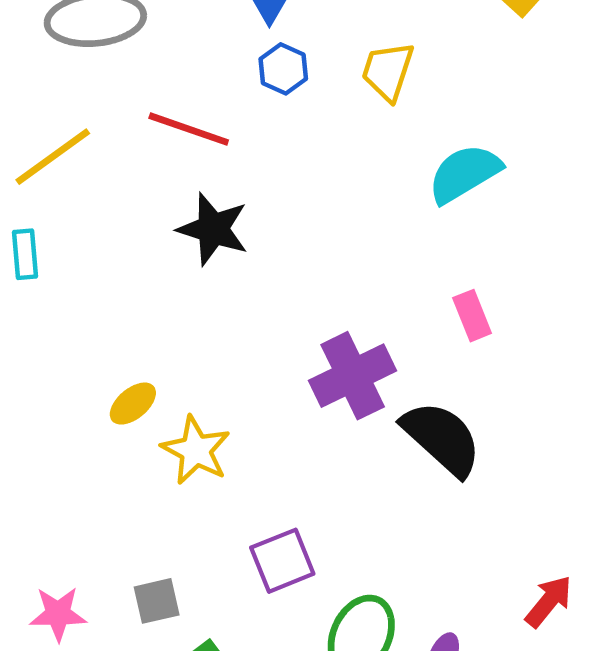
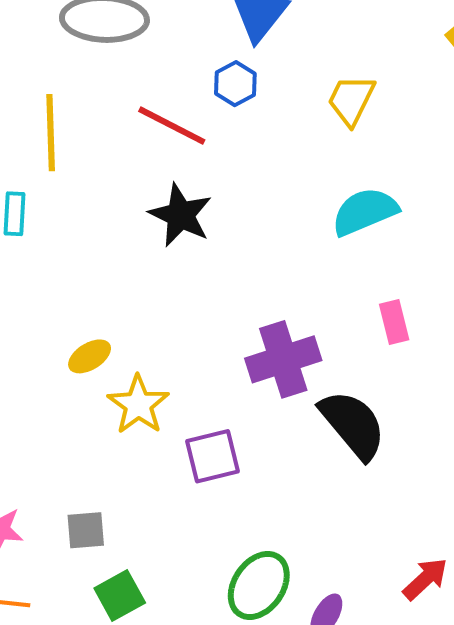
blue hexagon: (283, 69) -> (235, 84), moved
yellow line: (53, 157) -> (51, 133), turned -64
cyan semicircle: (464, 173) -> (365, 212), moved
purple square: (282, 561) -> (213, 456), moved

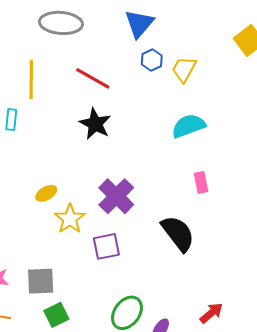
blue hexagon: (235, 84) -> (152, 60), moved
purple cross: (283, 359) -> (116, 196), moved, turned -30
gray square: (86, 530) -> (41, 281), size x1.4

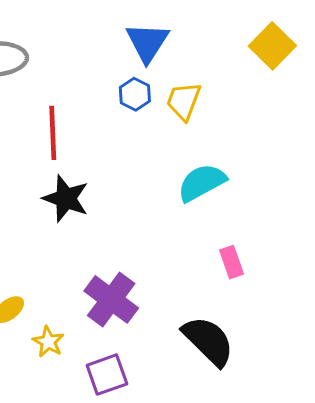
blue triangle: (139, 24) -> (147, 42), moved
red line: (93, 78) -> (53, 133), turned 66
yellow star: (70, 219) -> (48, 342), size x0.7

